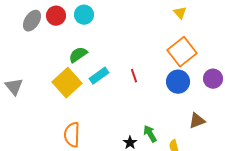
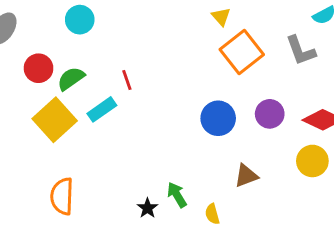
red circle: (56, 16) -> (39, 68), moved
orange square: (182, 52) -> (242, 52), moved
red line: (134, 76) -> (127, 80), moved

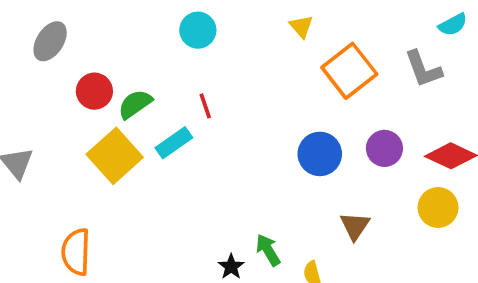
yellow triangle: (221, 17) -> (301, 26), moved
cyan circle: (80, 20) -> (198, 30), moved
brown triangle: (246, 176) -> (355, 226), turned -35
orange semicircle: (62, 196) -> (76, 252), moved

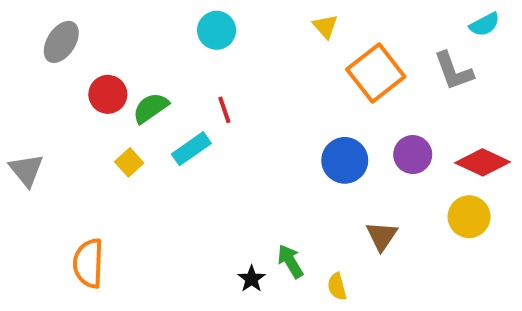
yellow square: (115, 156) -> (129, 162), size x0.5

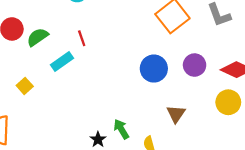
yellow square: (129, 162) -> (25, 86), moved

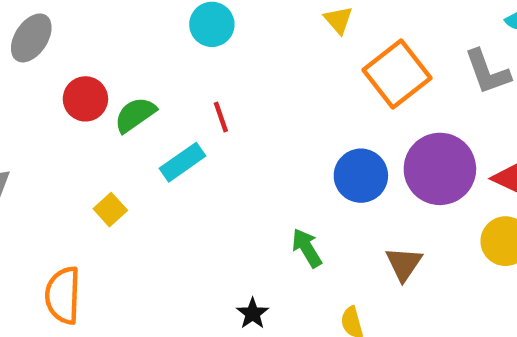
purple circle: (195, 65) -> (440, 169), size x1.6
green arrow: (121, 129) -> (307, 248), moved

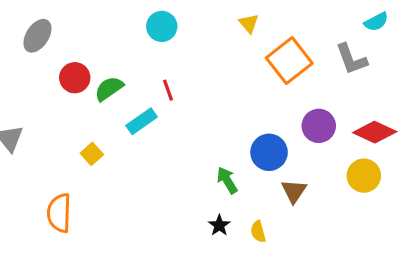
purple circle: (440, 169) -> (319, 126), size x0.7
blue circle: (361, 176) -> (269, 152), moved
black star: (253, 313) -> (219, 225), moved

